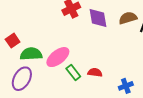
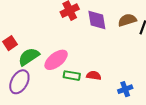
green semicircle: (31, 54) -> (29, 57), turned -30
green rectangle: (73, 72) -> (72, 76), turned -42

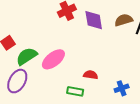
green rectangle: (72, 76) -> (75, 91), moved

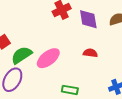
red semicircle: (91, 75) -> (90, 53), moved

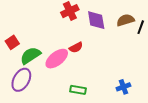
red semicircle: (90, 53) -> (76, 47), moved, turned 144

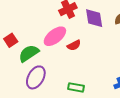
pink ellipse: (57, 59) -> (55, 36), moved
purple ellipse: (21, 80) -> (36, 77), moved

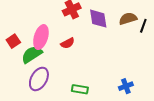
pink ellipse: (55, 36) -> (41, 37), moved, turned -35
red semicircle: (74, 45) -> (68, 43), moved

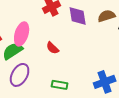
red semicircle: (68, 43) -> (53, 48), moved, turned 72
blue cross: (126, 86) -> (105, 82), size x1.5

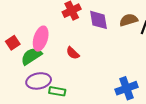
purple ellipse: (20, 75) -> (39, 81), turned 50
green rectangle: (60, 85) -> (57, 91), moved

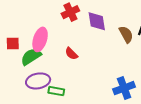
brown semicircle: (129, 20) -> (126, 34), moved, turned 78
red square: (13, 43) -> (13, 44), turned 32

